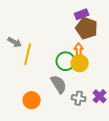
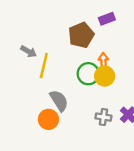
brown pentagon: (87, 28) -> (81, 35), moved, turned 30
gray semicircle: (59, 84) -> (59, 101), moved

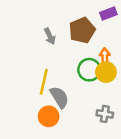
gray arrow: (29, 51) -> (50, 36), moved, turned 35
yellow line: (44, 66) -> (44, 82), moved

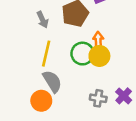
yellow line: (44, 82) -> (46, 54), moved

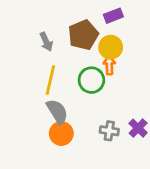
yellow circle: (99, 56) -> (111, 47), moved
orange circle: (41, 101) -> (61, 134), moved

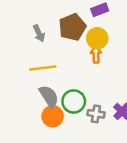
yellow line: (50, 80) -> (43, 68), turned 70
green circle: (91, 80) -> (74, 101), moved

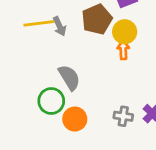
yellow line: (43, 68) -> (39, 23), moved
gray semicircle: (49, 96) -> (69, 77), moved
green circle: (74, 101) -> (51, 101), moved

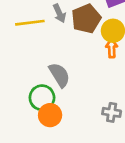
gray arrow: (60, 26) -> (59, 13), moved
orange circle: (75, 119) -> (50, 115), moved

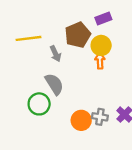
gray arrow: (59, 13) -> (55, 54), moved
orange circle: (50, 115) -> (81, 120), moved

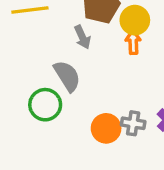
gray arrow: (55, 54) -> (82, 37), moved

